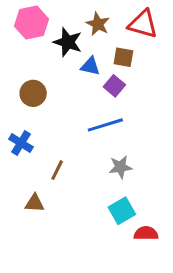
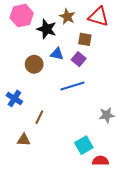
blue triangle: (90, 66) -> (57, 54), moved
brown circle: (33, 93) -> (34, 64), moved
gray star: (120, 167) -> (107, 115), moved

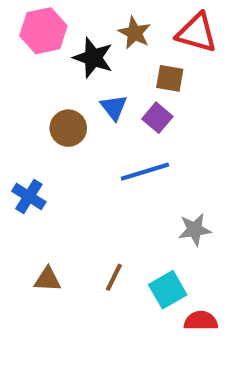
blue triangle: (57, 54) -> (114, 107), turned 40
gray star: (107, 115) -> (195, 230), moved
brown line: (39, 117) -> (114, 277), moved

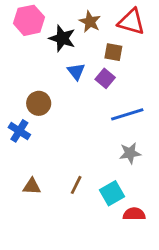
brown circle: (68, 128) -> (39, 103), moved
blue line: (145, 172) -> (127, 114), moved

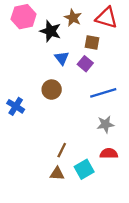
brown circle: (39, 103) -> (52, 90), moved
brown triangle: (32, 186) -> (57, 174), moved
cyan square: (112, 193) -> (84, 169), moved
red semicircle: (134, 214) -> (109, 153), moved

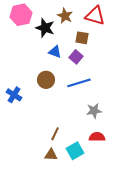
blue triangle: (62, 58) -> (55, 52), turned -32
blue line: (103, 93) -> (79, 83), moved

